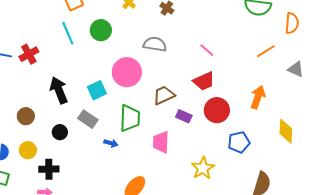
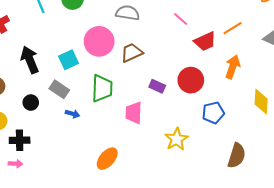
orange line: (266, 51) -> (233, 28), moved
red trapezoid: (204, 81) -> (205, 41), moved
brown trapezoid: (164, 95) -> (132, 53), moved
blue arrow: (111, 143) -> (73, 114), moved

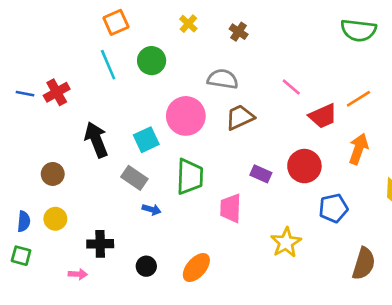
brown trapezoid: (132, 53) -> (240, 117), moved
black circle: (31, 103) -> (146, 266), moved
black cross: (20, 140) -> (100, 244), moved

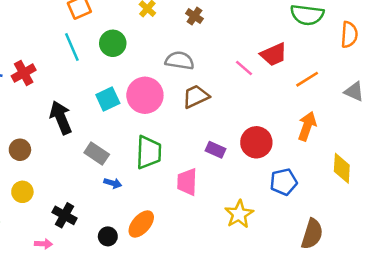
red trapezoid: (323, 116) -> (274, 54), moved
cyan square: (146, 140) -> (108, 99), moved
black cross: (100, 244) -> (64, 215), turned 30
orange ellipse: (196, 268) -> (141, 224), moved

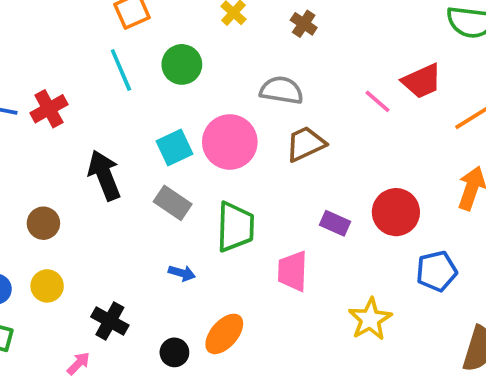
gray rectangle: (97, 153) -> (173, 203), moved
pink arrow: (43, 244) -> (78, 363), turned -49

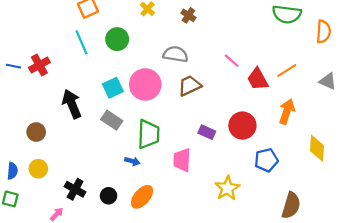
red trapezoid: (422, 81) -> (258, 79), moved, turned 85
blue arrow: (182, 273) -> (132, 161), moved
black circle: (174, 352) -> (109, 196), moved

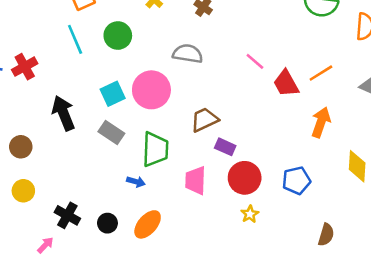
brown trapezoid: (190, 86) -> (204, 120), moved
red circle: (242, 126) -> (245, 178), moved
yellow star: (227, 188) -> (250, 214), size x0.6
brown semicircle: (291, 205) -> (326, 235), size x0.7

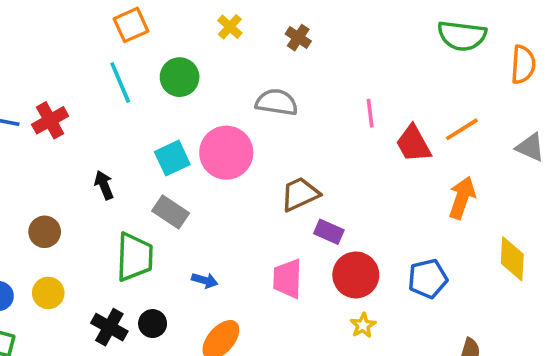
pink line: (255, 61) -> (370, 113), turned 42
black arrow: (63, 113) -> (104, 185), size x0.6
green trapezoid: (155, 149) -> (135, 257), moved
black circle: (107, 223) -> (153, 324), moved

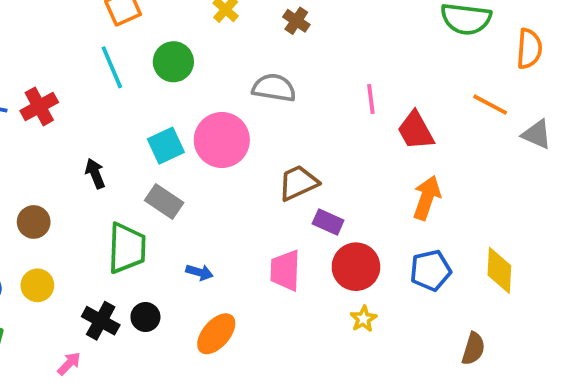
orange line: (462, 129) -> (490, 105), moved, turned 60
orange arrow: (462, 198) -> (427, 198), moved
yellow diamond: (512, 259) -> (499, 270), moved

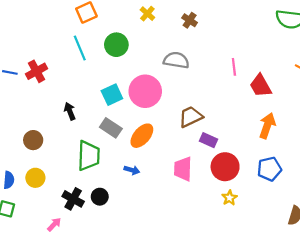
orange ellipse: (216, 334) -> (142, 136), moved

